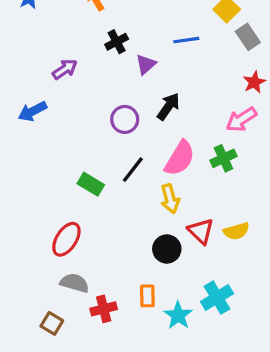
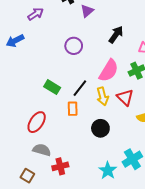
black arrow: (168, 106) -> (116, 35), moved
black line: (133, 170) -> (80, 88), moved
red triangle: (201, 231) -> (125, 97), moved
orange rectangle: (147, 296) -> (73, 109), moved

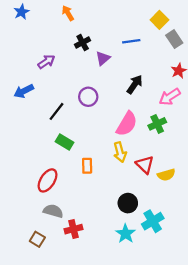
black line: (80, 88) -> (57, 111), moved
red triangle: (125, 97) -> (145, 165), moved
black circle: (100, 128) -> (128, 203), moved

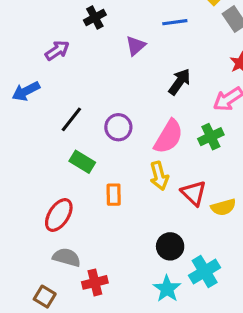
black cross: (83, 42) -> (95, 17), moved
purple circle: (88, 97) -> (118, 127), moved

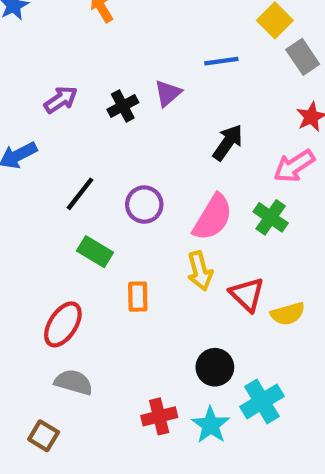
black cross: (95, 17) -> (123, 106), moved
green cross: (211, 137) -> (271, 217), turned -30
red cross: (95, 282) -> (159, 416), moved

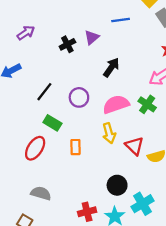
purple arrow: (61, 100) -> (26, 33), moved
black arrow: (228, 142) -> (111, 67), moved
pink semicircle: (213, 217) -> (116, 104), turned -140
red ellipse: (63, 324) -> (35, 148), moved

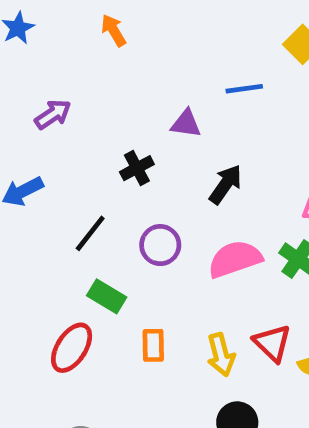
purple triangle: (92, 37) -> (186, 124), turned 49
black cross: (67, 44) -> (137, 168), moved
yellow arrow: (109, 133) -> (221, 355), moved

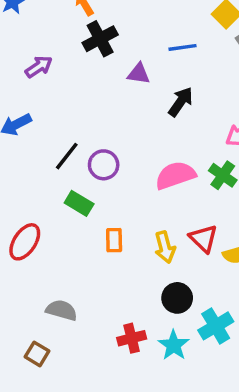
black cross: (137, 168) -> (100, 39), moved, size x1.4
black arrow: (226, 184) -> (181, 102), moved
purple circle: (160, 245) -> (104, 165), moved
red ellipse: (72, 348) -> (25, 242), moved

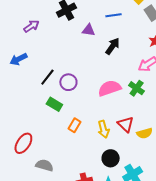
orange rectangle: (114, 240) -> (74, 125), turned 32
red ellipse: (25, 242) -> (23, 143), moved

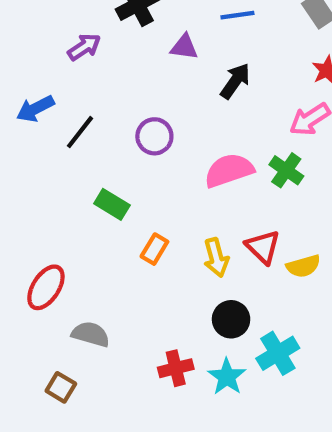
purple arrow: (31, 26) -> (84, 47), moved
black line: (47, 77) -> (80, 132), moved
purple circle: (68, 82) -> (154, 136), moved

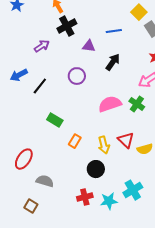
purple circle: (154, 136) -> (77, 76), moved
black circle: (231, 319) -> (96, 169), moved
cyan star: (227, 377) -> (109, 201), turned 30

